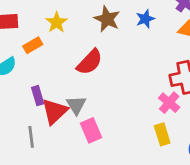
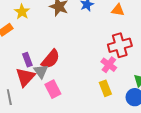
red semicircle: (90, 62) -> (51, 59), moved
purple rectangle: (38, 96) -> (27, 60), moved

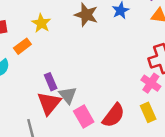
red semicircle: (51, 59) -> (114, 115), moved

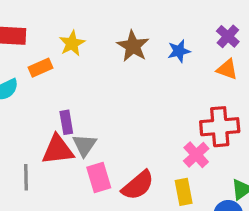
red triangle: (49, 103) -> (58, 150), turned 30

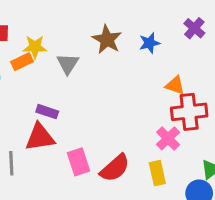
yellow star: (72, 43) -> (35, 47), moved, turned 30
orange triangle: (227, 69) -> (175, 85), moved
purple rectangle: (66, 122) -> (47, 112), turned -60
gray triangle: (85, 145) -> (68, 64), moved

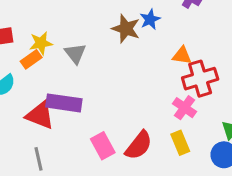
brown star: (107, 40) -> (126, 29), moved
purple rectangle: (47, 112) -> (64, 103), size x1.6
red triangle: (40, 137) -> (40, 115), moved, turned 40

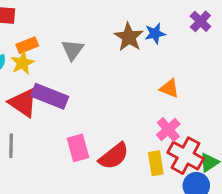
yellow star: (41, 43) -> (22, 63), moved, turned -30
orange triangle: (182, 56) -> (169, 88), moved
red cross: (200, 79) -> (186, 156), moved, turned 32

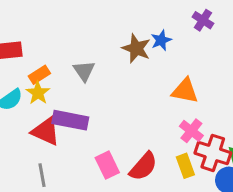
orange triangle: (169, 88) -> (185, 91), size x1.4

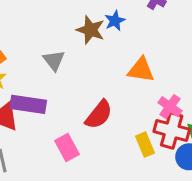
gray triangle: (84, 71) -> (54, 60), moved
pink cross: (191, 131) -> (170, 107), moved
red semicircle: (143, 166) -> (99, 115), moved

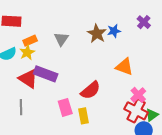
gray triangle: (54, 60) -> (61, 39), moved
yellow rectangle: (145, 145) -> (84, 116), moved

